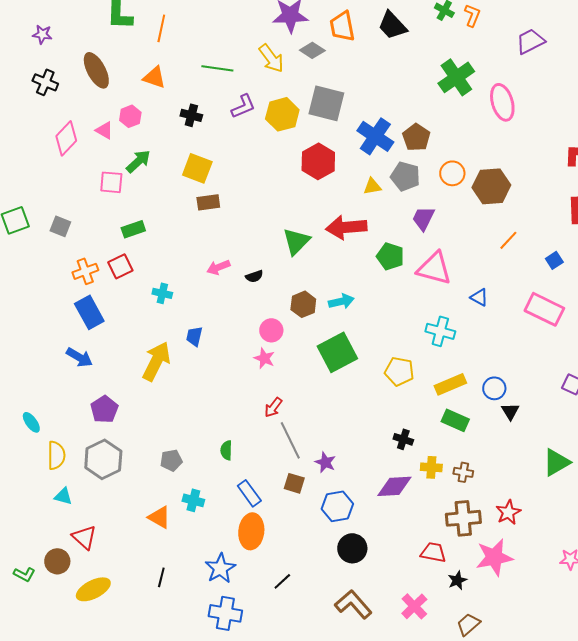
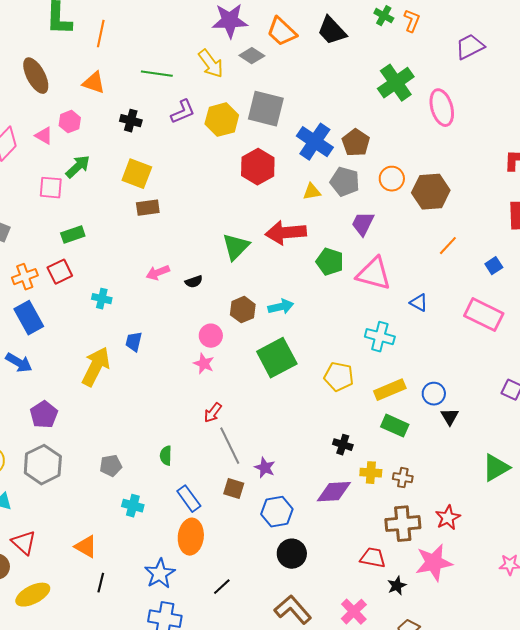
orange trapezoid: (342, 26) -> (282, 32), turned -36
orange triangle: (159, 517) -> (86, 547), moved

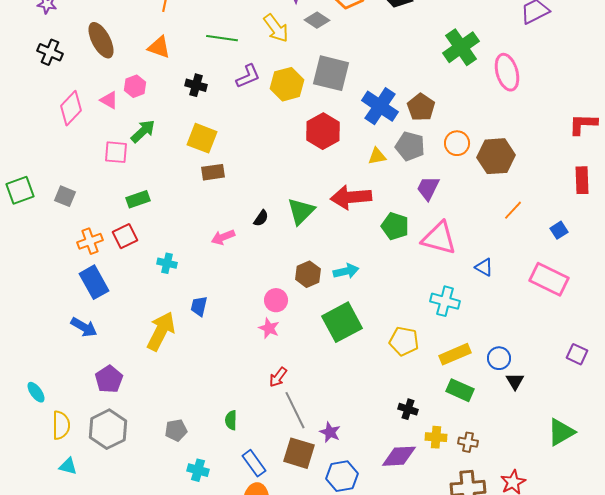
black semicircle: (194, 282) -> (261, 218), moved, turned -36
brown square: (234, 489) -> (299, 453), size x1.5

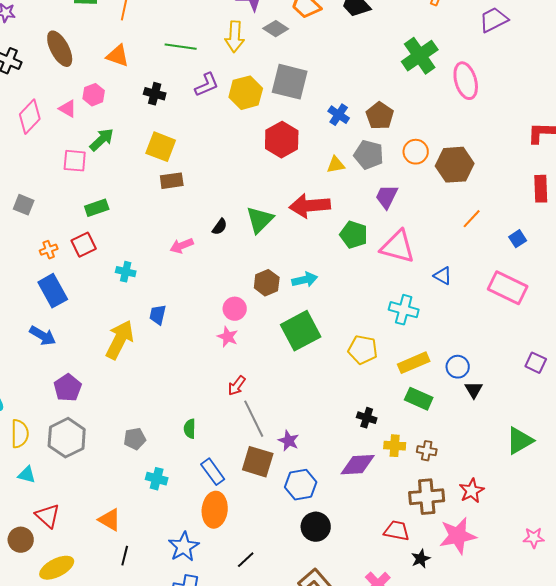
yellow arrow: (276, 28) -> (235, 37), turned 40
blue cross: (380, 106) -> (339, 115), size x0.6
orange cross: (90, 241) -> (49, 250), size x0.7

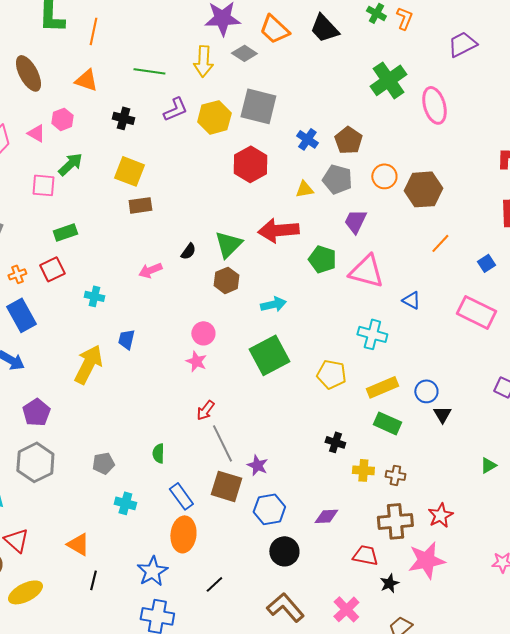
brown hexagon: (267, 283) -> (226, 280), moved
green triangle: (520, 441) -> (488, 465), size x0.6
purple diamond: (358, 465) -> (326, 516), moved, size x0.7

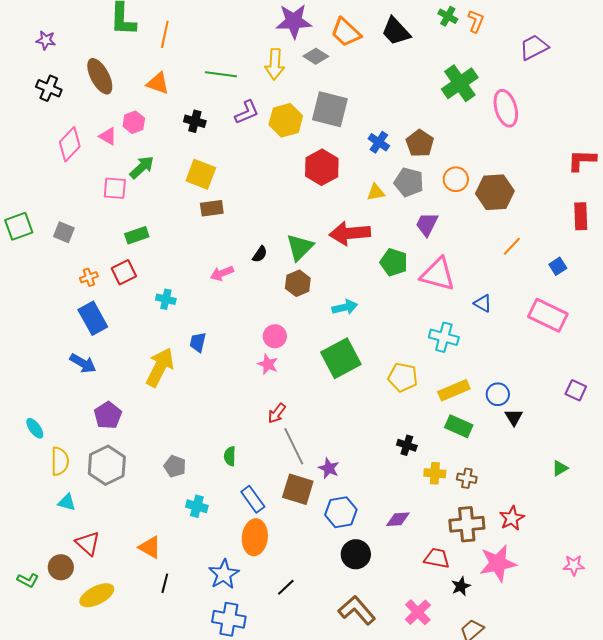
gray pentagon: (103, 463) -> (175, 466), turned 30

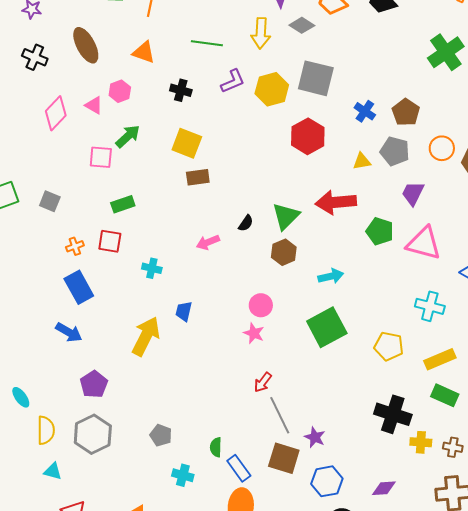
red square: (124, 272) -> (110, 241), turned 35
black cross: (407, 445) -> (393, 414), size x1.8
green semicircle: (230, 456) -> (216, 447), moved

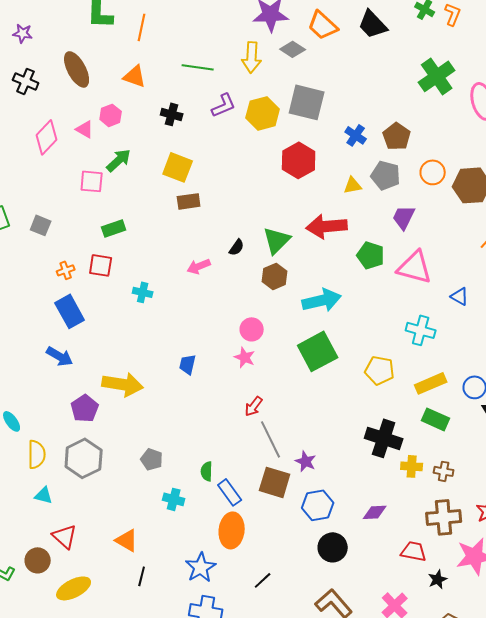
cyan arrow: (331, 276) -> (322, 300), size x1.5
blue trapezoid: (184, 311) -> (188, 364), moved
yellow arrow: (146, 336) -> (123, 384), moved, turned 72

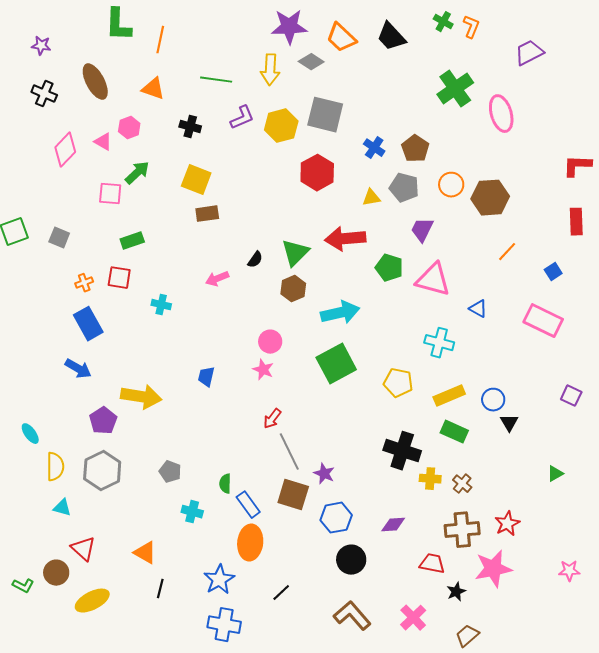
brown cross: (444, 471) -> (462, 484), turned 30

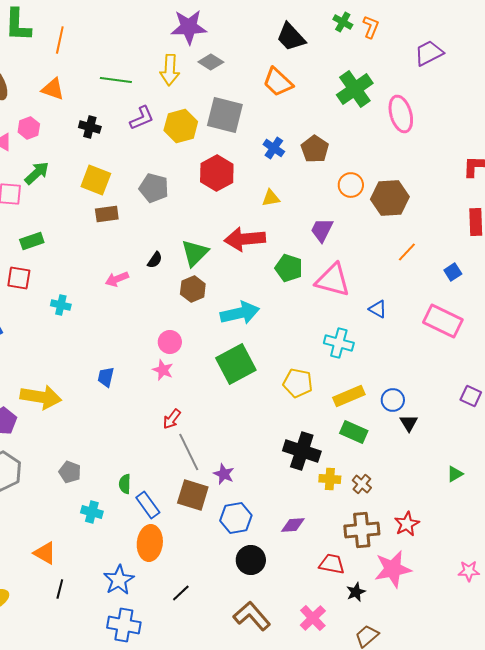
orange trapezoid: (341, 38) -> (278, 82), moved
gray pentagon: (404, 188) -> (154, 188), moved

